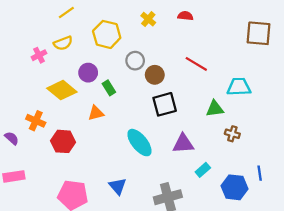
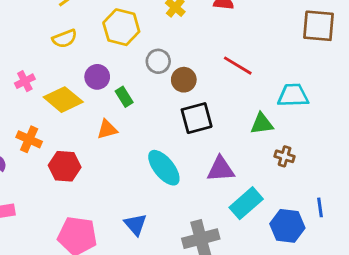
pink cross: (39, 55) -> (25, 81), moved
cyan rectangle: (203, 170) -> (246, 203), size x1.6

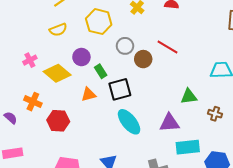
red line: (238, 66) -> (167, 47), moved
black square: (197, 118) -> (120, 89), moved
green triangle: (262, 124) -> (189, 97), moved
cyan rectangle: (246, 203) -> (188, 147), turned 35

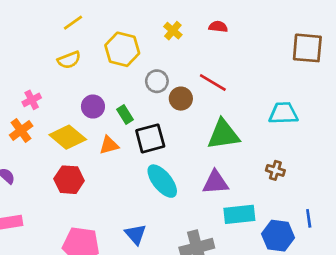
purple circle: (81, 57) -> (93, 107), moved
yellow diamond: (57, 73) -> (68, 137), moved
green triangle: (189, 97) -> (223, 134), moved, size x1.5
orange cross: (33, 102) -> (21, 130), moved, turned 30

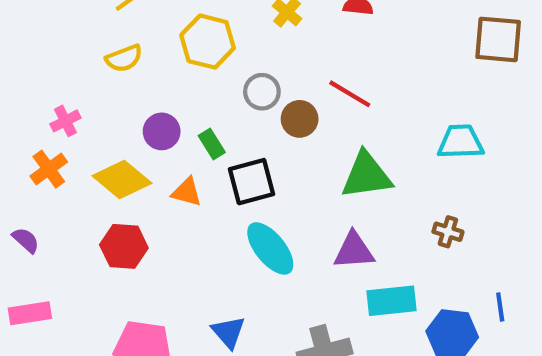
orange triangle: (109, 145) -> (187, 192), turned 30

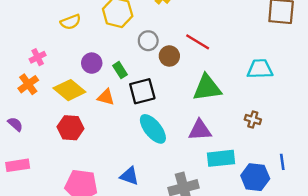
blue triangle: (228, 332) -> (129, 176), turned -30

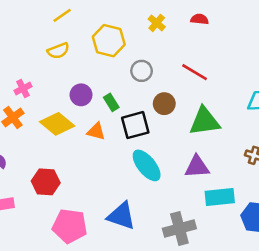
brown circle: (169, 56) -> (164, 104), moved
red hexagon: (71, 128) -> (46, 182), moved
blue triangle: (129, 176) -> (121, 216), size x1.4

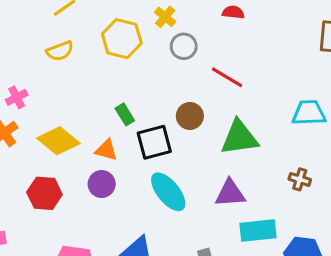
yellow cross: (157, 23) -> (165, 17), moved
gray circle: (142, 71) -> (184, 46), moved
purple circle: (81, 95) -> (102, 184), moved
red hexagon: (46, 182) -> (44, 193), moved

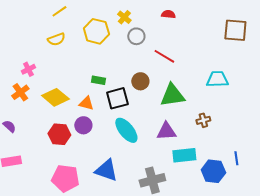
green rectangle: (125, 114) -> (98, 80), turned -48
brown cross: (300, 179) -> (203, 120), moved, turned -32
red hexagon: (44, 193) -> (59, 134), moved

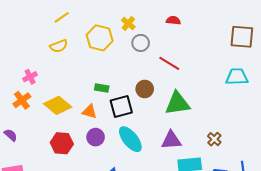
cyan trapezoid: (217, 79) -> (237, 77), moved
brown cross: (203, 120) -> (214, 139), moved, turned -32
purple circle: (83, 125) -> (96, 137), moved

